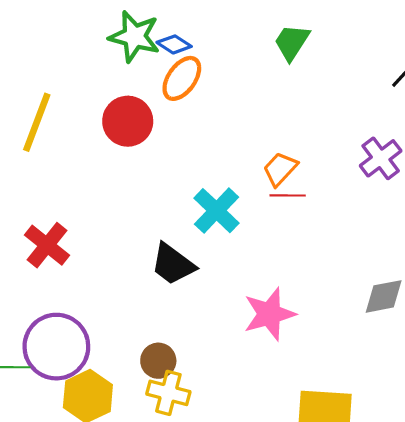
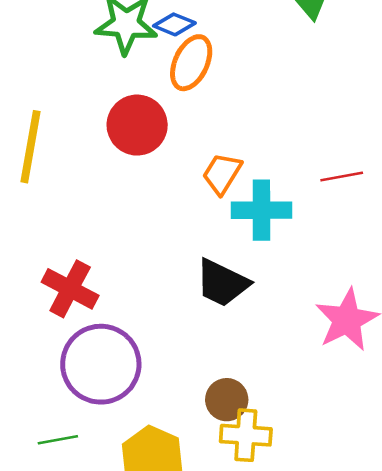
orange trapezoid: (280, 169) -> (222, 174), moved
cyan cross: (216, 211) -> (261, 210), turned -33
purple circle: (56, 347) -> (101, 364), moved

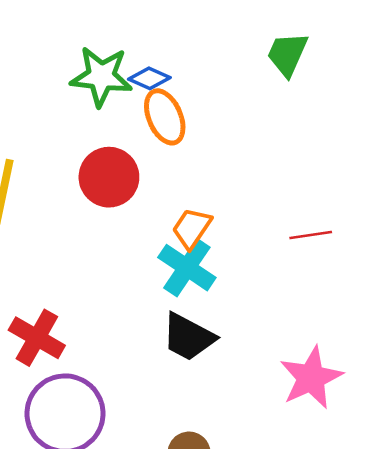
orange ellipse: (191, 63) -> (165, 117), turned -50
cyan cross: (261, 210) -> (187, 268), moved, turned 32

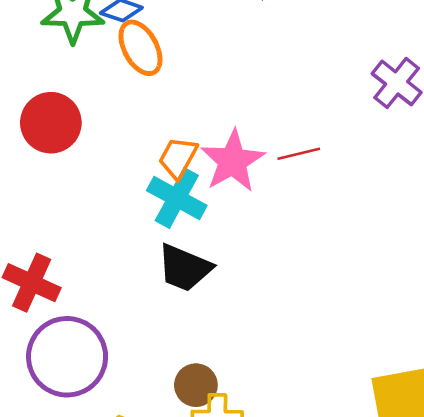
red circle: (109, 177) -> (51, 123), moved
pink star: (311, 378) -> (233, 161), moved

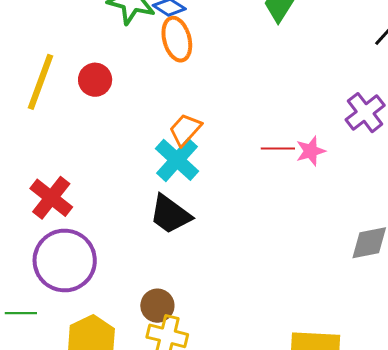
red circle: (51, 123) -> (95, 80), size x0.7
pink star: (233, 161) -> (311, 151), moved, size x0.6

